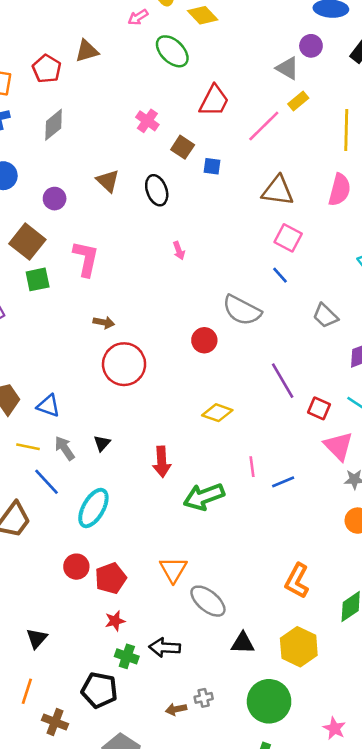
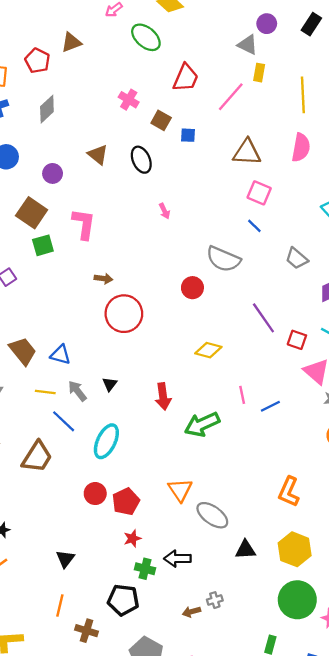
yellow rectangle: (298, 101) -> (259, 73), turned -36
green circle: (269, 701) -> (297, 600), moved

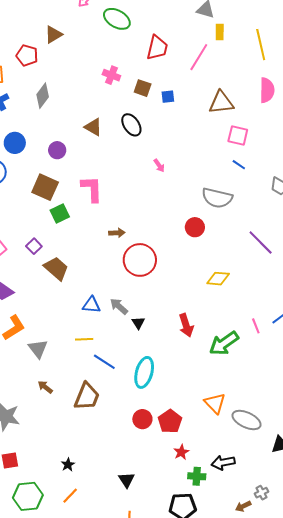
brown trapezoid: (23, 351) -> (56, 268), moved
gray arrow: (77, 391) -> (119, 306), moved
pink line: (242, 395) -> (256, 326), moved

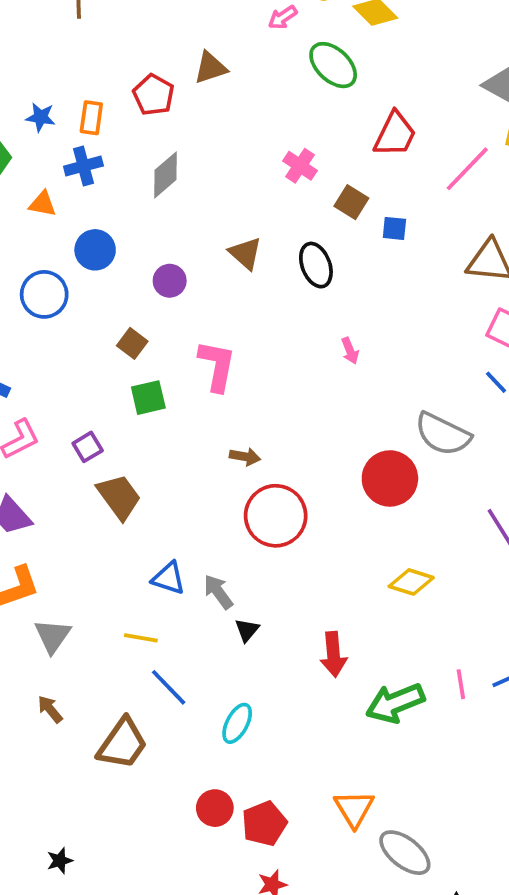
brown square: (45, 187) -> (132, 343), size x0.6
red circle: (195, 227) -> (390, 478), size x1.5
cyan ellipse: (144, 372) -> (237, 723), size x0.7

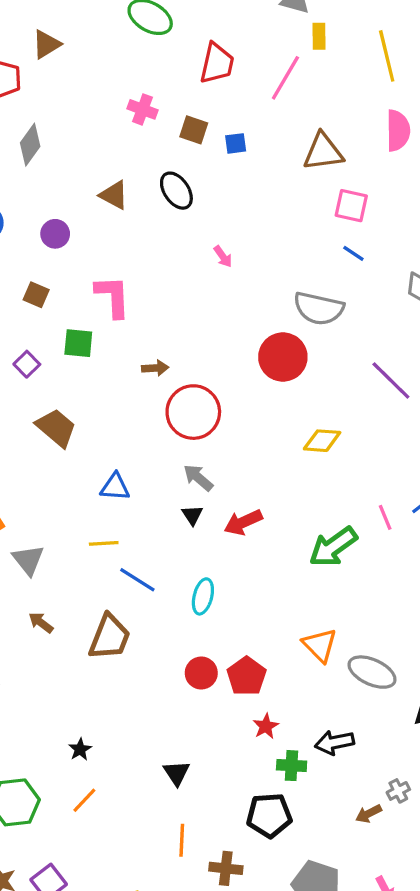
green square: (148, 398) -> (78, 343), moved, turned 32
purple square: (88, 447) -> (27, 364), moved
gray arrow: (218, 592) -> (198, 478), moved
red arrow: (333, 654) -> (243, 522), moved, turned 84

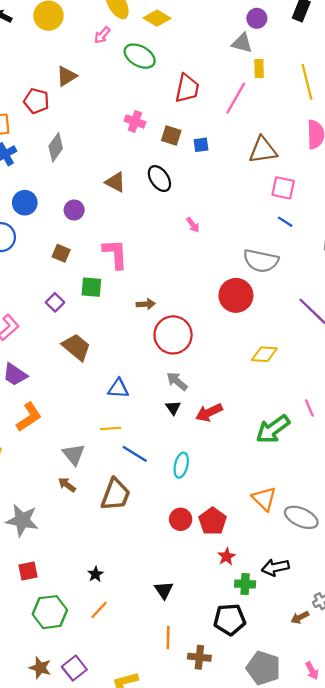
gray triangle: (28, 560) -> (74, 454), moved

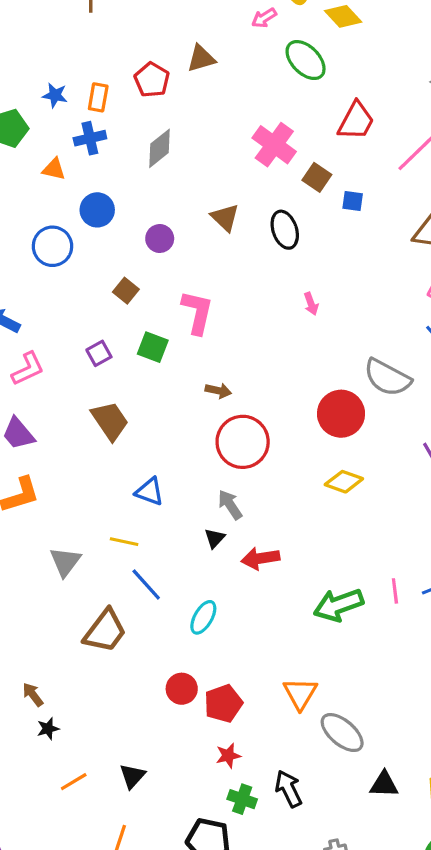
pink cross: (135, 121) -> (274, 145), size x1.5
yellow diamond: (264, 354) -> (344, 482), moved
brown arrow: (67, 485) -> (33, 695), moved
black arrow: (275, 567) -> (289, 789), turned 60
orange line: (99, 610) -> (74, 782), moved

